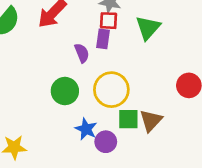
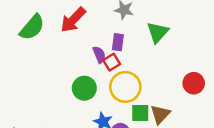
red square: (109, 21) -> (112, 62), moved, turned -35

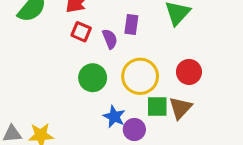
red square: (112, 62) -> (81, 32), moved, turned -35
red circle: (194, 83) -> (189, 72), moved

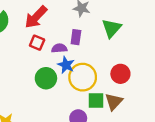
purple semicircle: (110, 39) -> (59, 48), turned -72
blue star: (114, 117) -> (66, 65), moved

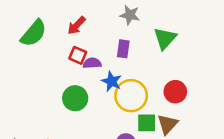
red arrow: (36, 17) -> (76, 25), size x0.7
purple semicircle: (59, 48) -> (92, 63), moved
green circle: (46, 78) -> (75, 98), moved

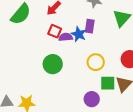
blue star: (112, 81) -> (79, 34), moved
yellow circle: (131, 96) -> (96, 62), size x0.7

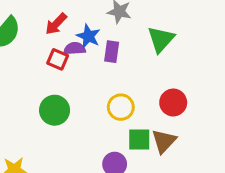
blue star: (79, 34) -> (88, 36), moved
purple semicircle: (66, 37) -> (75, 49), moved

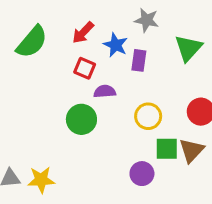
purple semicircle: (75, 49) -> (105, 91), moved

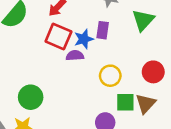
blue star: (116, 45) -> (84, 39), moved, turned 30
red square: (85, 68) -> (58, 37), size x1.5
green circle: (81, 119) -> (31, 97), moved

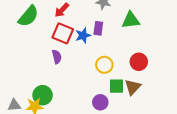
green triangle: (143, 20) -> (131, 20), turned 42
purple semicircle: (75, 55) -> (57, 57), moved, turned 80
green circle: (31, 97) -> (43, 95), moved

